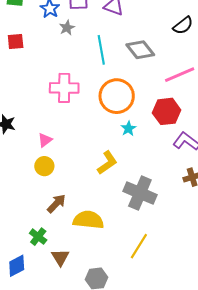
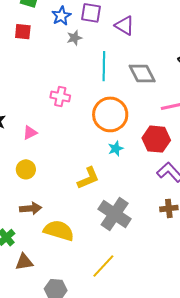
red square: (16, 41) -> (23, 32), moved
pink cross: (64, 88) -> (60, 96), size x0.7
pink triangle: (45, 140) -> (30, 133), moved
brown arrow: (56, 204) -> (31, 208), turned 30
brown triangle: (60, 257) -> (24, 262), turned 42

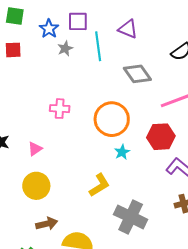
purple triangle: (125, 26) -> (128, 29), moved
cyan line: (104, 66) -> (98, 46), moved
yellow circle: (26, 169) -> (36, 186), size x1.4

